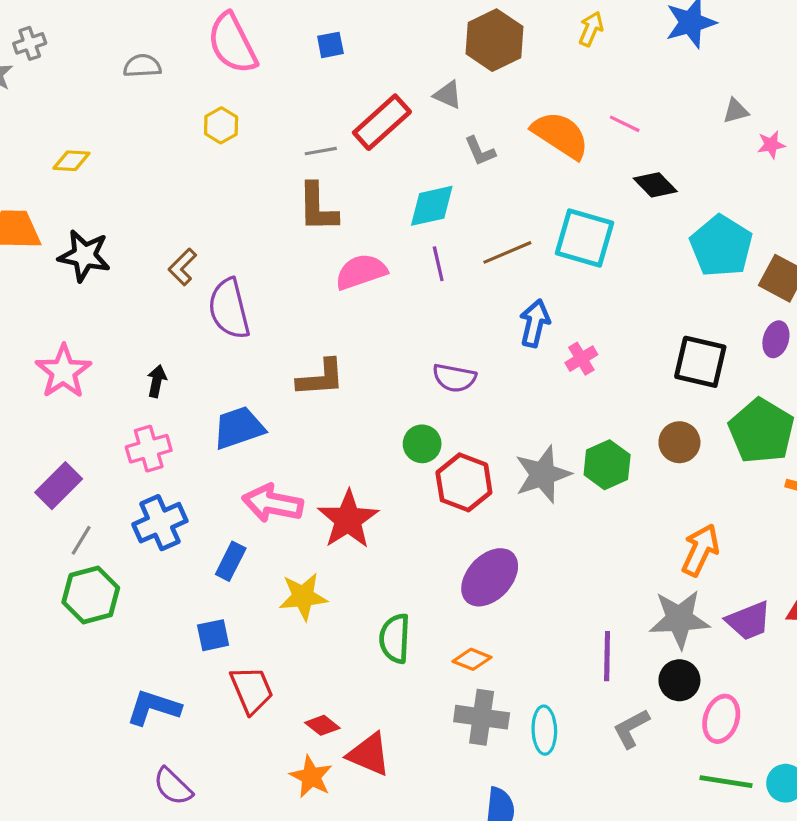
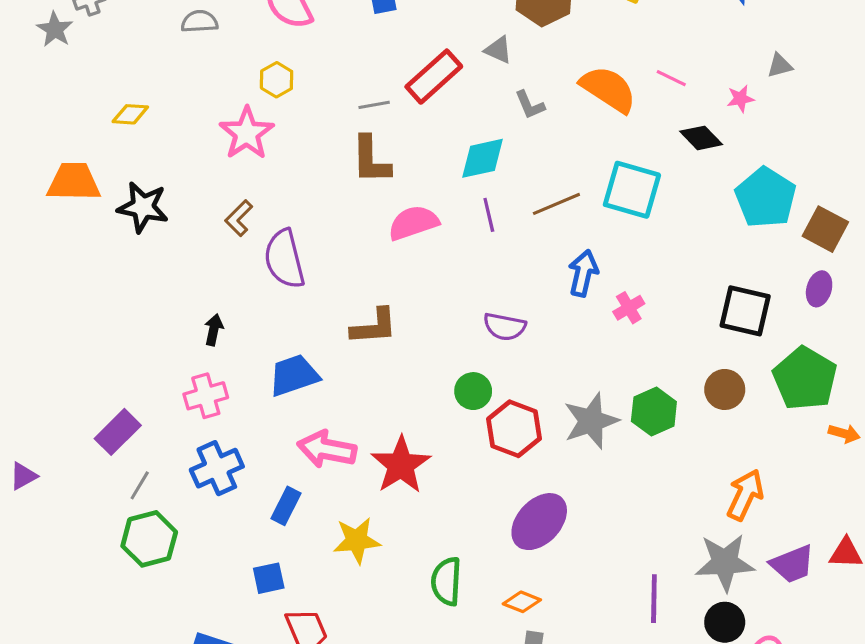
pink star: (771, 145) -> (740, 99), moved
pink star: (63, 371) -> (247, 133), moved

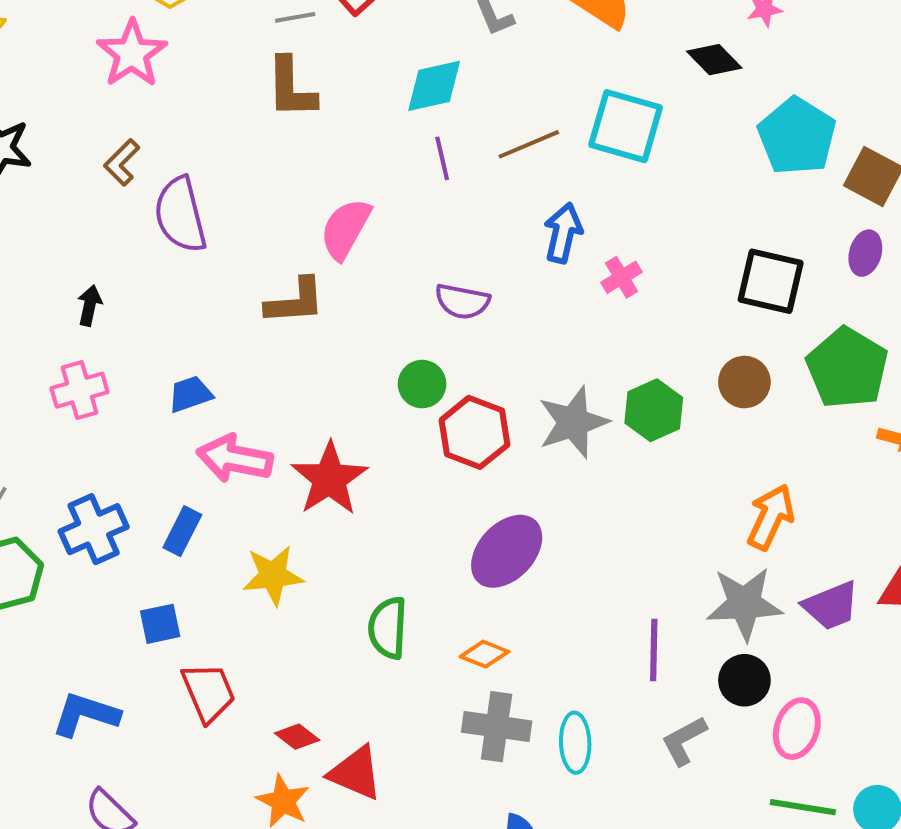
pink semicircle: (413, 223) -> (345, 229), moved, turned -42
blue trapezoid: (294, 375) -> (190, 394), moved, size x0.7
blue cross: (217, 468) -> (94, 529), moved

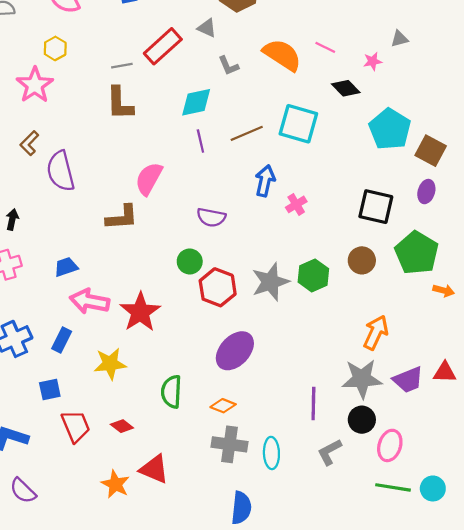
red diamond: (297, 737) -> (122, 426), moved

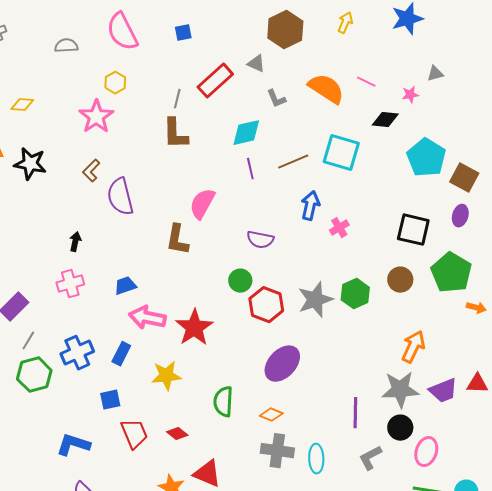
gray line: (122, 66) -> (177, 99), turned -66
black diamond: (346, 88) -> (385, 120), turned -40
brown L-shape: (122, 217) -> (177, 240), turned 104

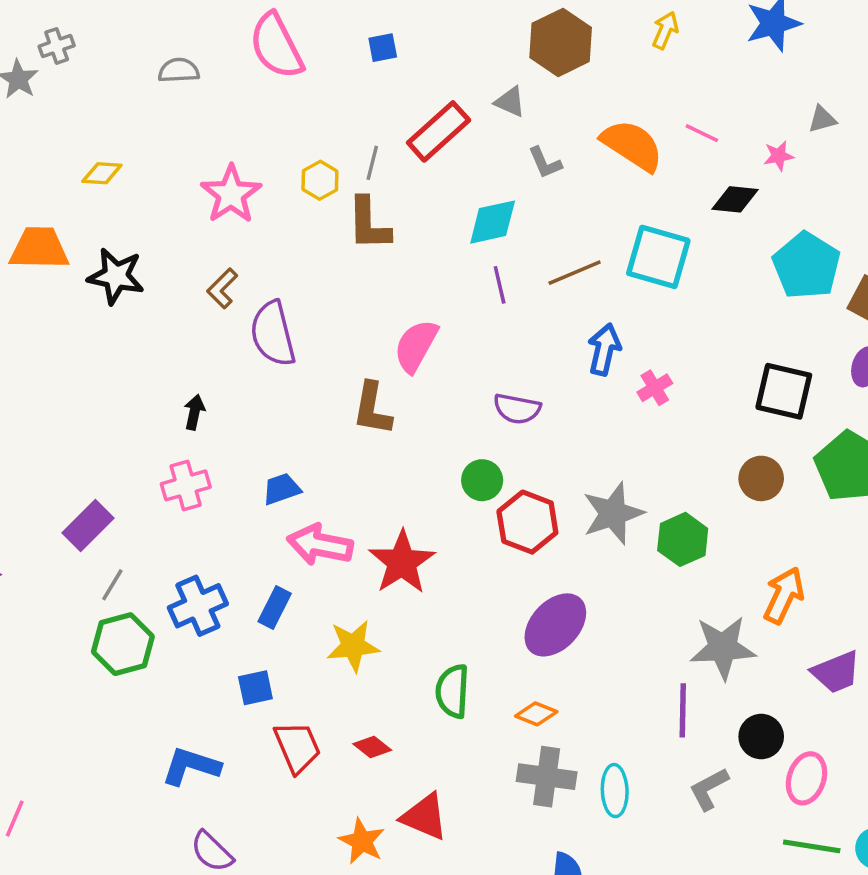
yellow hexagon: (115, 83) -> (320, 180), moved
green hexagon: (355, 294) -> (683, 539), moved
gray star: (400, 390) -> (723, 648), moved

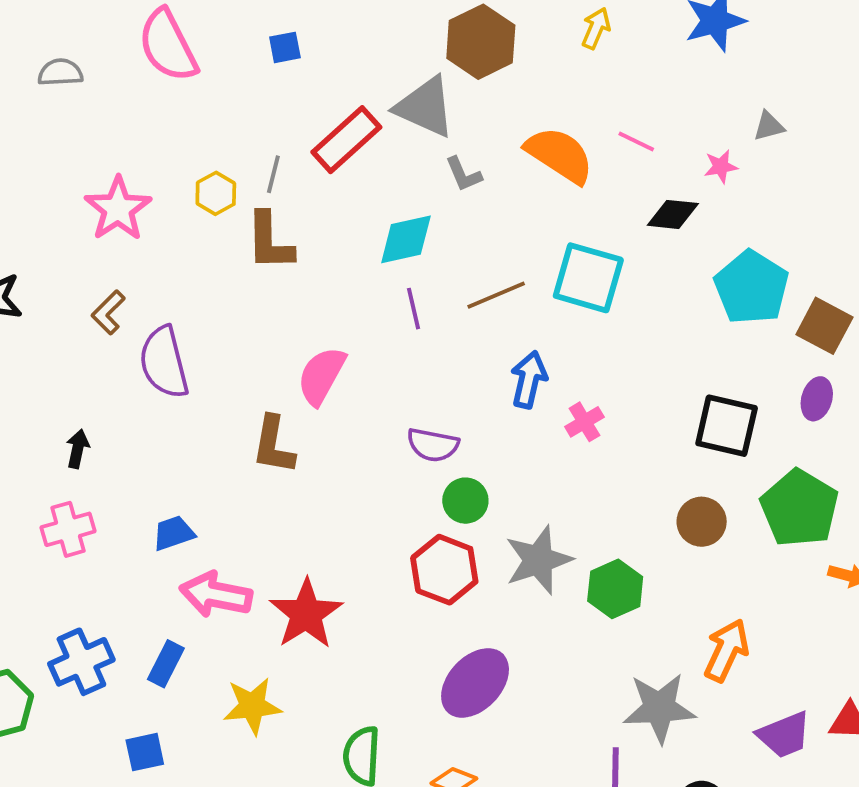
gray triangle: (510, 102) -> (425, 107), size x1.8
green circle: (482, 480) -> (465, 501), moved

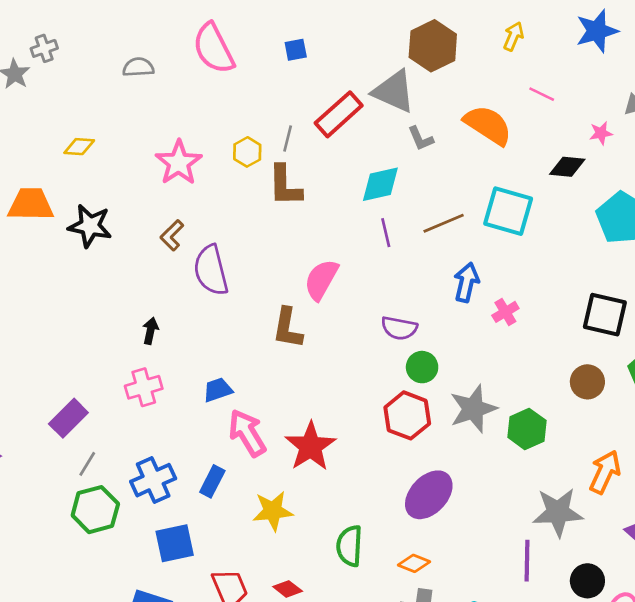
pink line: (636, 142) -> (542, 94), moved
pink arrow: (216, 595) -> (247, 433), turned 48
blue square: (145, 752) -> (175, 543), moved, size x1.4

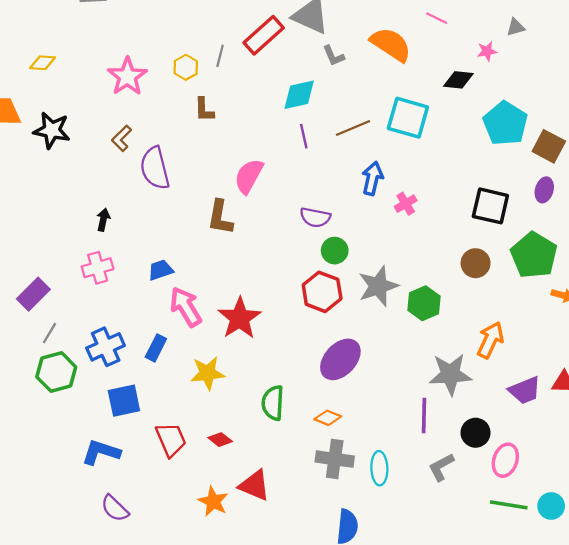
brown L-shape: (285, 186) -> (204, 110), moved, size x0.7

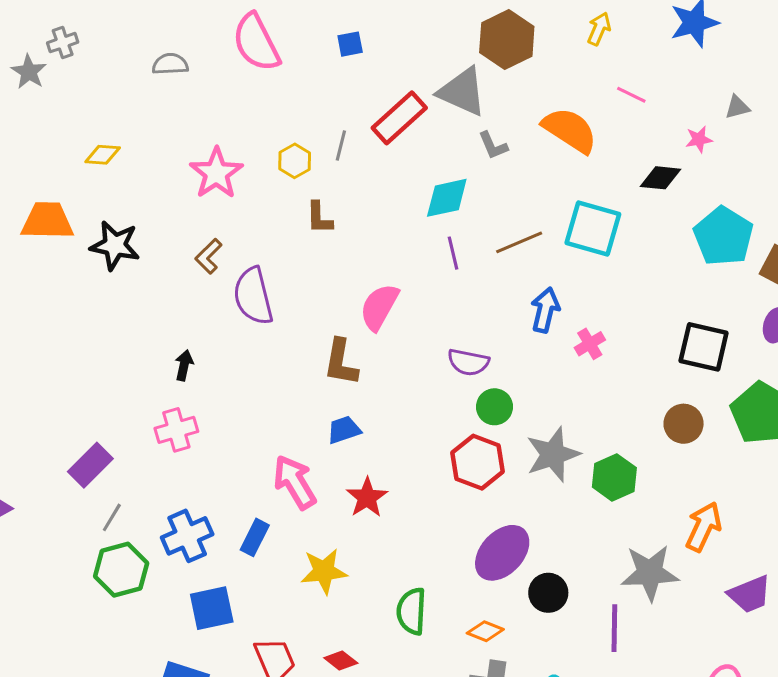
blue trapezoid: (161, 270) -> (344, 430), moved
red star: (240, 318) -> (367, 497), size x0.7
black circle: (476, 433) -> (548, 593), moved

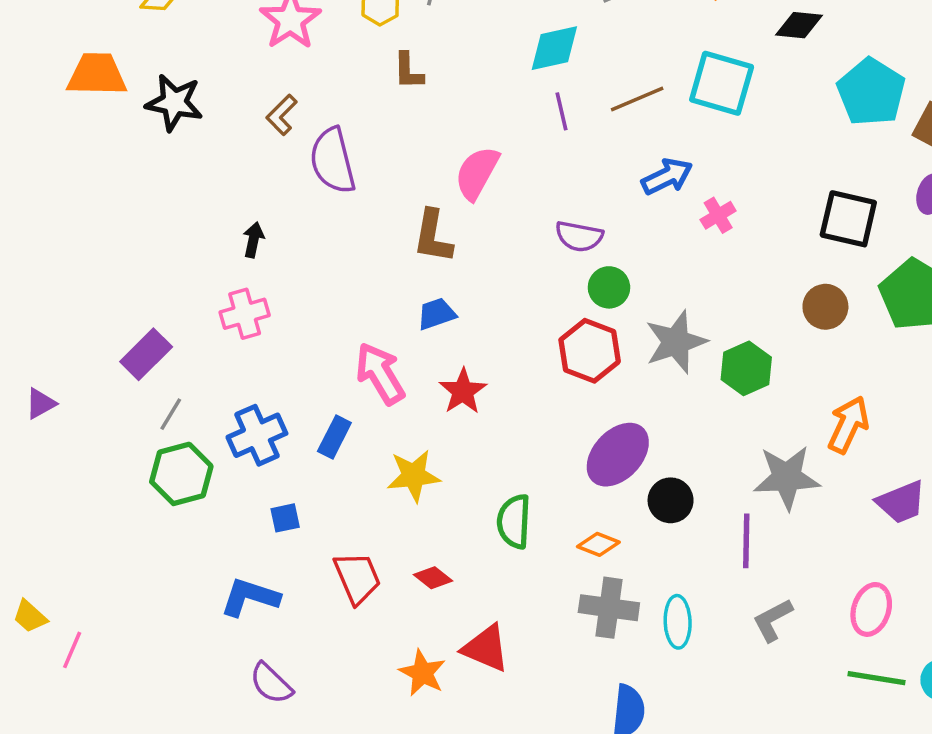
blue arrow: (545, 310) -> (667, 177), turned 51
blue square: (212, 608) -> (285, 518), size x0.6

